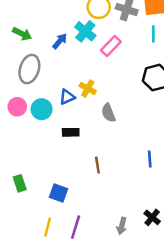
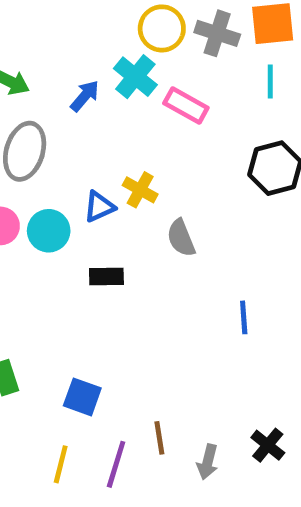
pink rectangle: (111, 46) -> (186, 106), turned 75
blue line: (150, 159) -> (244, 317), moved
brown line: (97, 165) -> (159, 438), moved

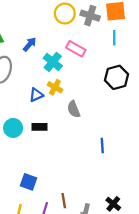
cyan cross: (135, 77) -> (53, 62), moved
cyan circle: (49, 231) -> (13, 128), moved

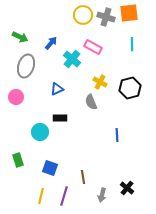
cyan line: (114, 38) -> (132, 44), moved
black hexagon: (117, 77) -> (130, 88), moved
yellow cross: (55, 87) -> (100, 82), moved
cyan circle: (13, 128) -> (40, 132), moved
brown line: (64, 201) -> (83, 177), moved

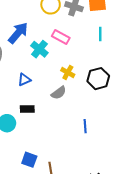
blue arrow: (51, 43) -> (18, 33), size x1.6
gray semicircle: (91, 102) -> (59, 93), turned -105
blue square: (50, 168) -> (29, 160), moved

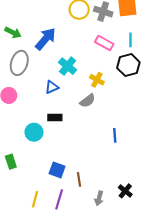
pink rectangle: (61, 37) -> (104, 43), moved
cyan cross: (39, 49) -> (68, 66), moved
black hexagon: (98, 79) -> (128, 65), moved

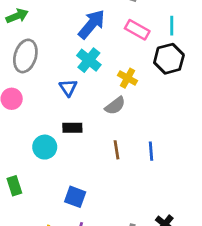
green arrow: (13, 33) -> (17, 16), turned -49
blue arrow: (45, 39) -> (92, 24), moved
blue triangle: (52, 87) -> (68, 88), turned -40
brown line: (79, 179) -> (116, 150), moved

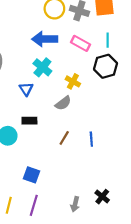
blue arrow: (92, 24) -> (45, 39), turned -130
brown line: (116, 150) -> (64, 138), turned 40

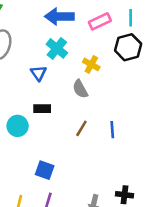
pink rectangle: (80, 43) -> (100, 21), turned -54
gray semicircle: (63, 103) -> (80, 89), turned 98
black cross: (102, 197) -> (124, 195), turned -32

